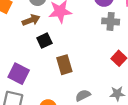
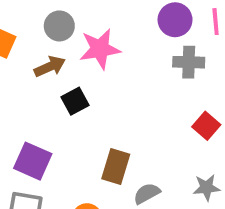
brown rectangle: (64, 65) -> (116, 167), moved, turned 36

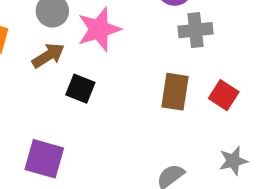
black square: (75, 101) -> (80, 89), turned -32
brown rectangle: (116, 167) -> (175, 92), moved

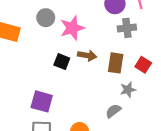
brown arrow: (48, 56) -> (87, 55), moved, turned 42
gray star: (233, 161) -> (128, 90), moved

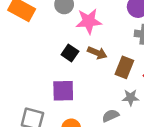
purple square: (42, 101) -> (63, 91), moved, turned -30

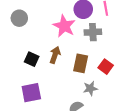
pink star: (89, 21) -> (64, 26), moved, turned -30
brown arrow: (97, 53) -> (55, 55), turned -84

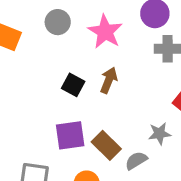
pink star: (64, 26) -> (105, 32), moved
brown rectangle: (81, 63) -> (106, 145), moved, turned -60

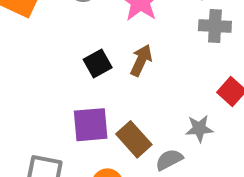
black square: (73, 85) -> (98, 64), turned 30

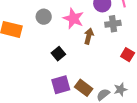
brown arrow: (141, 60) -> (89, 36), moved
gray star: (199, 129) -> (120, 89), moved

